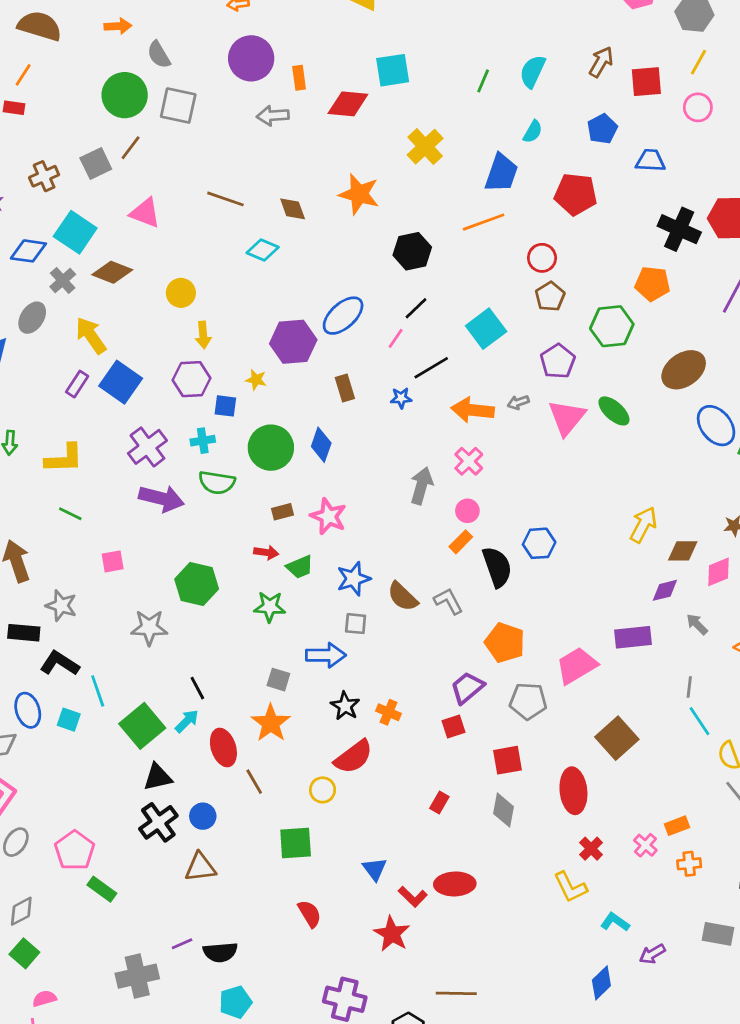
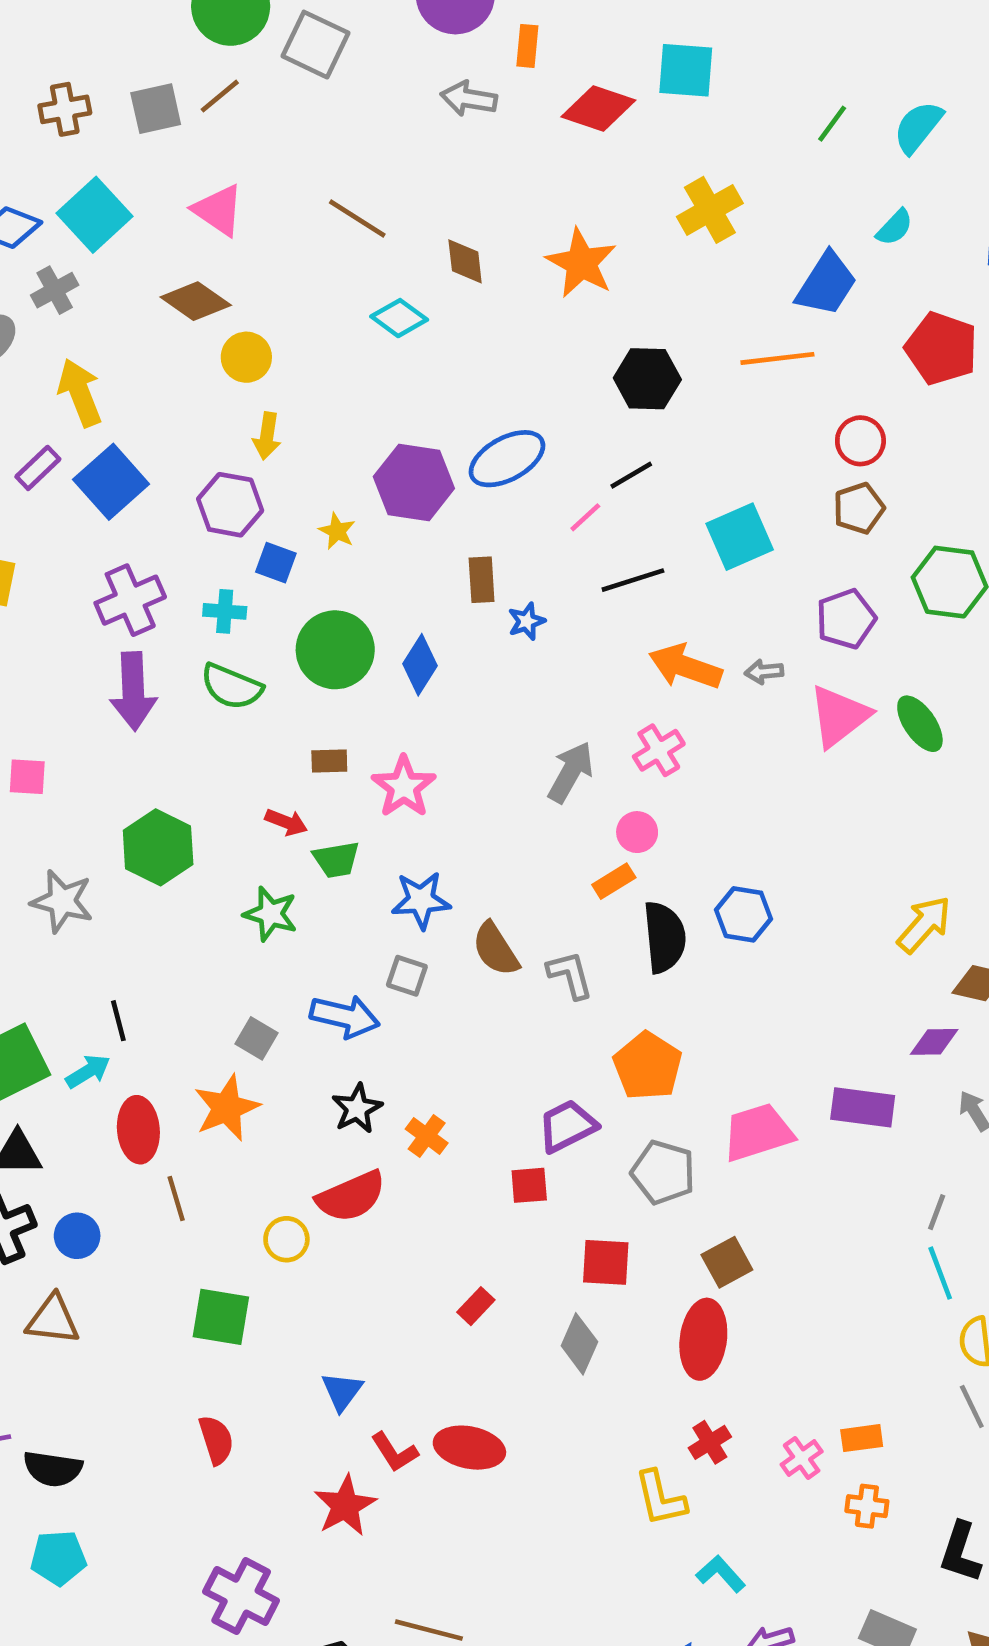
brown diamond: (112, 272) -> (196, 301), moved
blue star: (401, 398) -> (527, 621), moved, turned -30
purple arrow: (161, 498) -> (133, 691), turned 60
brown square: (617, 738) -> (727, 1262), moved, size x0.7

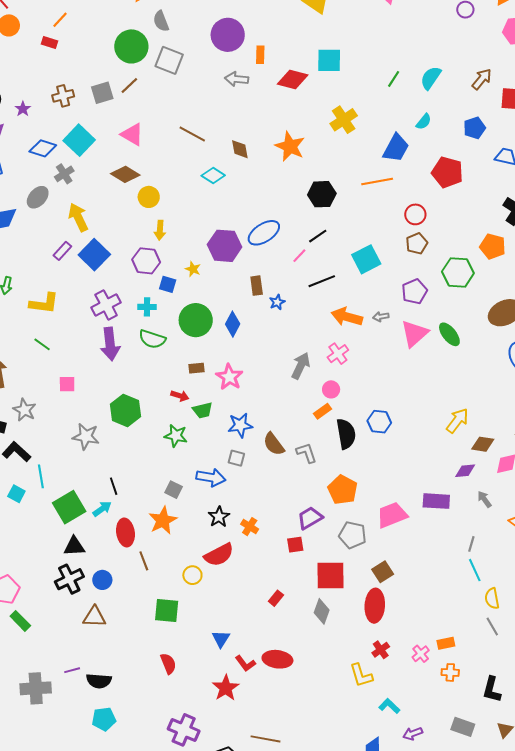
red square: (606, 1262) -> (331, 576), size x1.4

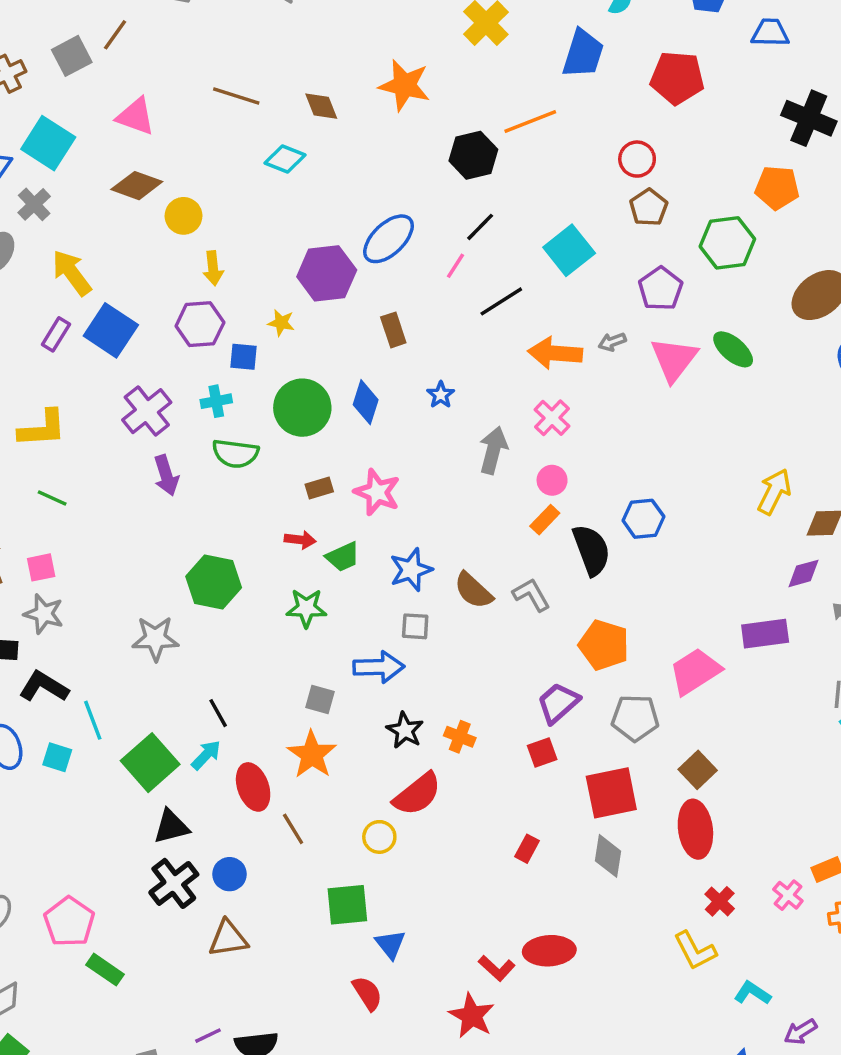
orange line: (377, 182) -> (530, 121), moved
blue star: (277, 302) -> (441, 395), moved
purple arrow: (110, 344) -> (166, 475), size x0.7
pink square: (67, 384) -> (41, 567), moved
blue triangle: (221, 639) -> (390, 944), moved

